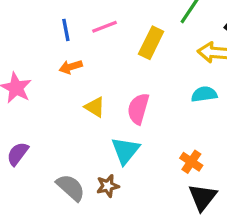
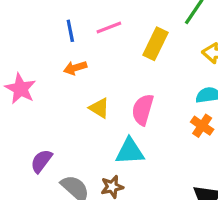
cyan triangle: (125, 151) -> (130, 151), turned 48
purple semicircle: (18, 154) -> (41, 161), moved
orange cross: (191, 162) -> (202, 126), moved

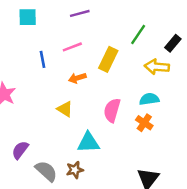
blue line: (70, 31) -> (42, 59), moved
orange arrow: (75, 68) -> (77, 78), moved
pink semicircle: (143, 110) -> (112, 110), moved

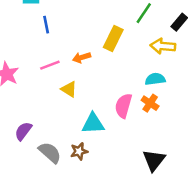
pink line: (72, 47) -> (50, 65), moved
blue line: (42, 59) -> (46, 25), moved
pink semicircle: (112, 110) -> (123, 106), moved

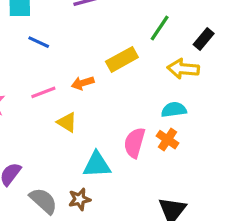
blue line: (46, 25) -> (39, 42), turned -54
yellow rectangle: (113, 39) -> (122, 59), turned 35

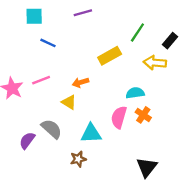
orange arrow: (83, 83) -> (81, 82), moved
pink line: (43, 92) -> (41, 80), moved
cyan semicircle: (174, 110) -> (135, 93), moved
gray semicircle: (43, 201) -> (52, 129), moved

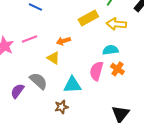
yellow arrow: (155, 63) -> (116, 24), moved

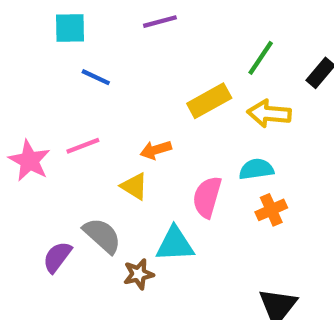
orange cross: (117, 69) -> (271, 210), turned 32
pink semicircle: (96, 71) -> (207, 197), moved
brown star: (61, 107) -> (139, 274), moved

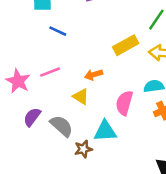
purple semicircle: (57, 257) -> (32, 117), moved

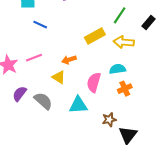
brown star: (83, 149) -> (109, 120), moved

